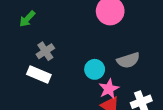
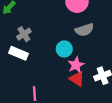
gray semicircle: (128, 60) -> (84, 30), moved

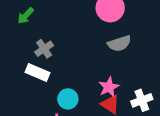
cyan circle: (64, 49) -> (68, 99), moved

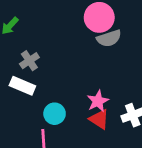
gray semicircle: (119, 43) -> (109, 38), moved

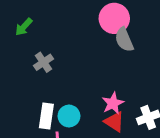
gray semicircle: (109, 38) -> (124, 40), turned 85
white rectangle: (22, 86) -> (46, 116), moved, turned 75

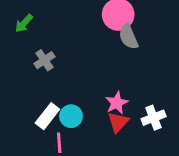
white rectangle: (46, 116) -> (47, 116), turned 30
red triangle: (114, 122) -> (118, 122), turned 40

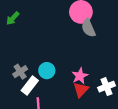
gray cross: (44, 60) -> (20, 72), moved
cyan circle: (71, 116) -> (47, 71), moved

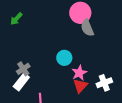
cyan circle: (47, 71) -> (64, 58), moved
white rectangle: (30, 86) -> (21, 82), moved

